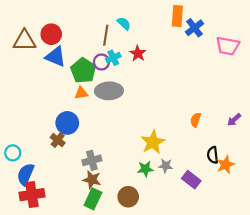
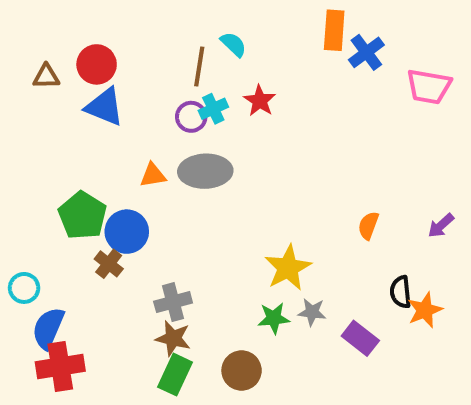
brown triangle: (24, 41) -> (46, 77), size x0.6
green pentagon: (83, 71) -> (82, 215), moved

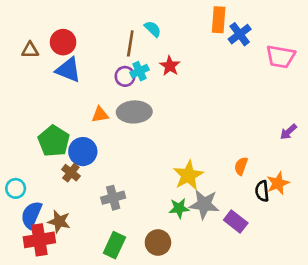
orange semicircle: (368, 226) -> (241, 166), moved
purple arrow: (441, 226) -> (288, 132), moved
orange star: (425, 310) -> (278, 183), moved
gray star: (312, 312) -> (204, 204), size x1.6
brown star: (173, 338) -> (59, 221), moved

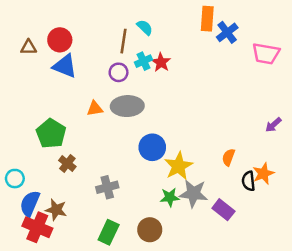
cyan cross: (139, 71) -> (144, 61), moved
blue circle: (83, 152) -> (152, 147), moved
red cross: (39, 240) -> (37, 227), turned 32

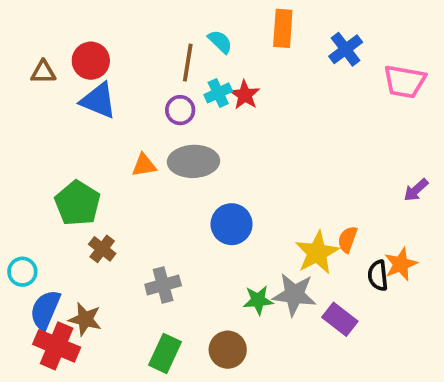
orange rectangle: (207, 19) -> (283, 28), moved
yellow star: (178, 166) -> (317, 253), moved

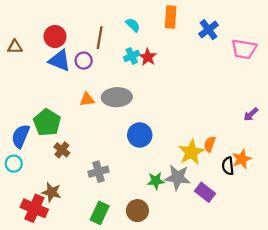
brown line: (188, 63) -> (100, 38), moved
brown triangle: (43, 72) -> (15, 47), moved
purple circle: (180, 110) -> (84, 61), moved
blue semicircle: (45, 310) -> (21, 136), moved

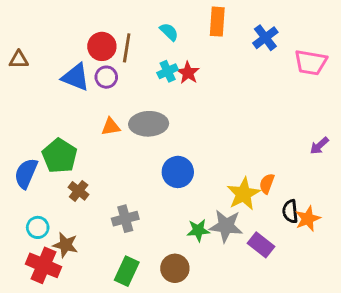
red circle: (55, 36) -> (102, 46), moved
orange star: (242, 159) -> (308, 219), moved
cyan circle: (14, 164) -> (38, 227), moved

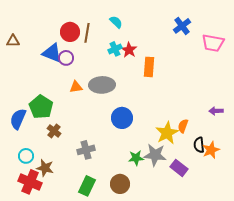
orange rectangle: (217, 22) -> (149, 67), moved
purple circle: (106, 77) -> (66, 58), moved
purple arrow: (319, 146) -> (216, 111), moved, turned 40

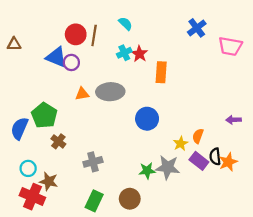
blue circle: (122, 118) -> (147, 119), moved
yellow star: (167, 133) -> (181, 144), size x0.6
purple rectangle: (179, 168) -> (199, 161), moved

